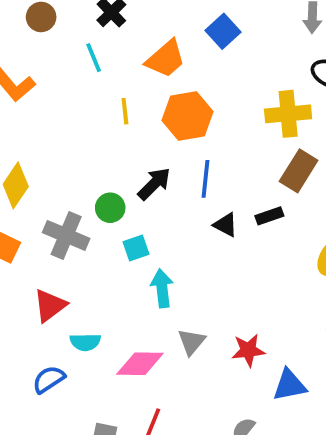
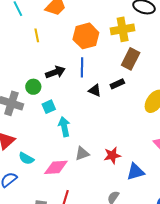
orange hexagon: (187, 116) -> (86, 36), moved
black arrow: (154, 184) -> (55, 72), turned 30
cyan semicircle: (85, 342) -> (26, 158), turned 35
gray triangle: (192, 342) -> (82, 153), turned 35

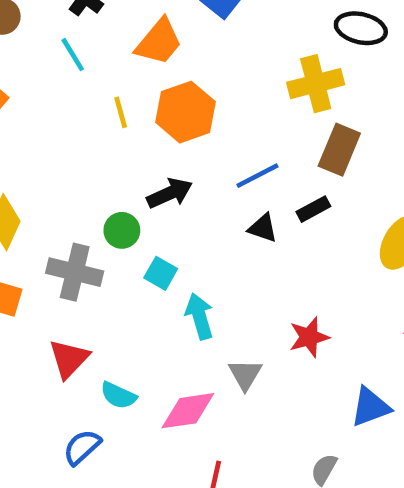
orange hexagon: (86, 36) -> (185, 112), moved
blue line: (82, 67) -> (257, 176), moved, turned 66
cyan square: (49, 107) -> (161, 273), turned -32
gray triangle: (82, 153) -> (245, 374), turned -35
red star: (112, 155) -> (309, 337), moved

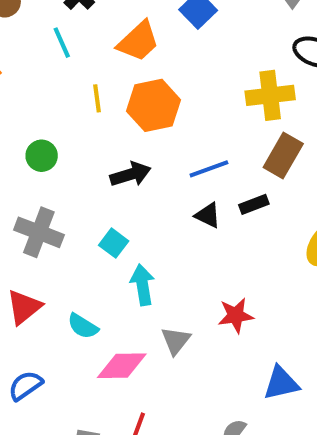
green circle: (122, 230) -> (42, 156), moved
cyan semicircle: (118, 395) -> (83, 326), moved

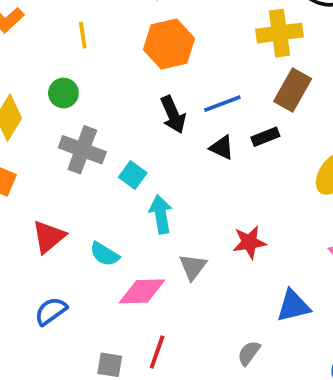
yellow line: (97, 98) -> (83, 35), moved
black arrow: (131, 174) -> (173, 115), moved, turned 84
gray cross: (39, 232) -> (82, 150), moved

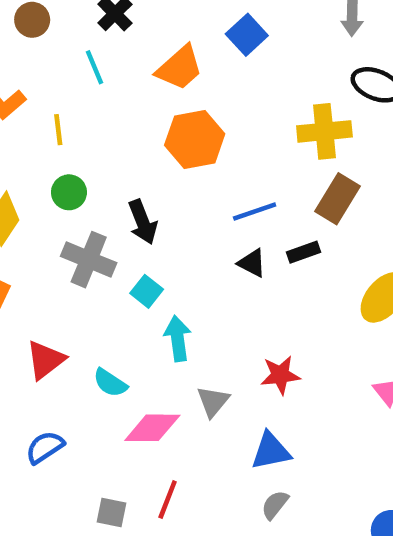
yellow line: (83, 35) -> (58, 130), moved
black arrow: (173, 115) -> (143, 222), moved
blue triangle: (293, 306) -> (271, 451), moved

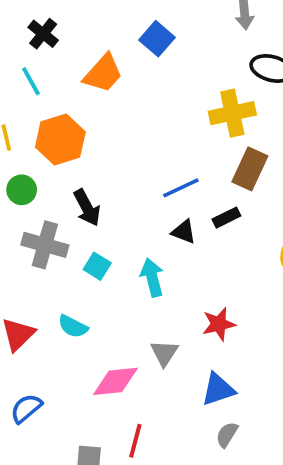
orange hexagon: (195, 139) -> (60, 139), moved
cyan arrow: (178, 339) -> (152, 277), moved
cyan semicircle: (110, 383) -> (73, 326), moved

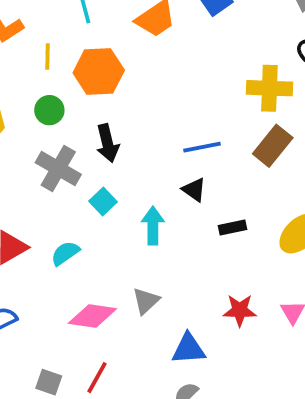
black rectangle: (226, 218) -> (232, 228), moved
red star: (219, 324) -> (240, 310), moved
cyan semicircle: (73, 326) -> (65, 253), turned 104

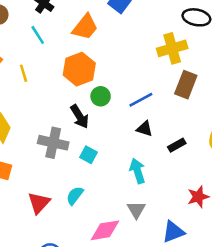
orange hexagon: (99, 71) -> (79, 69), moved
green circle: (49, 110) -> (101, 96), moved
cyan arrow: (153, 226) -> (137, 171), moved

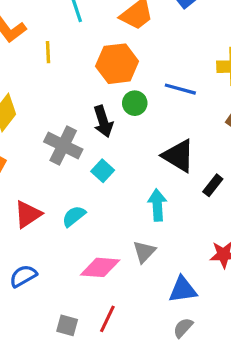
blue line: (141, 100) -> (180, 89), moved, turned 30
black triangle: (144, 129) -> (178, 156), size x1.6
black rectangle: (177, 145) -> (213, 185), turned -36

